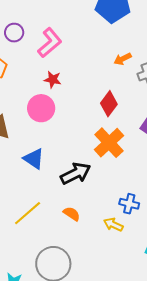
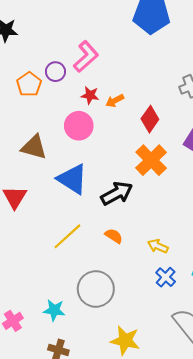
purple circle: (14, 33) -> (55, 72), moved
orange arrow: (123, 59) -> (115, 101), moved
blue triangle: (34, 159) -> (72, 179), size x1.4
blue cross: (129, 204) -> (166, 277), moved, turned 30

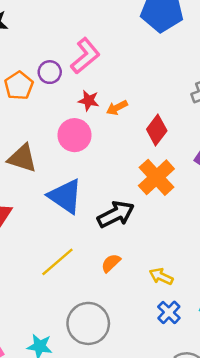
orange semicircle: (114, 236) -> (111, 263), turned -78

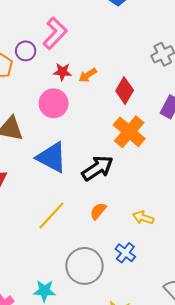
blue cross: (169, 312) -> (125, 253), moved

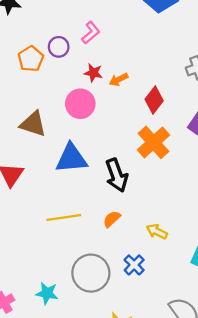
pink L-shape: (55, 33) -> (91, 33), size x0.7
blue triangle: (52, 157) -> (71, 158), turned -40
black arrow: (98, 168) -> (117, 175), turned 96
yellow line: (51, 215) -> (64, 217), turned 32

